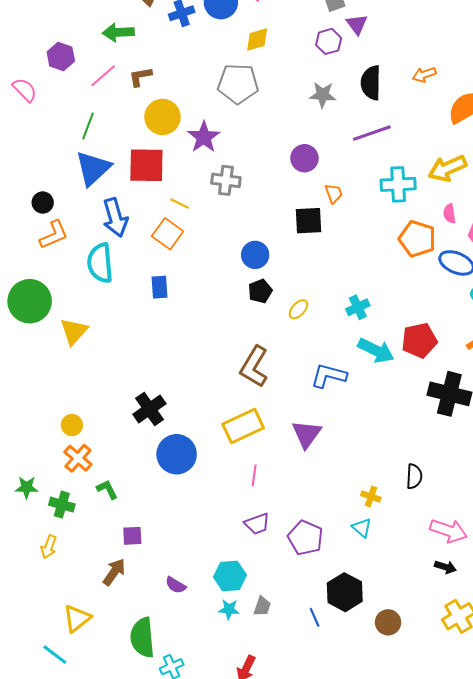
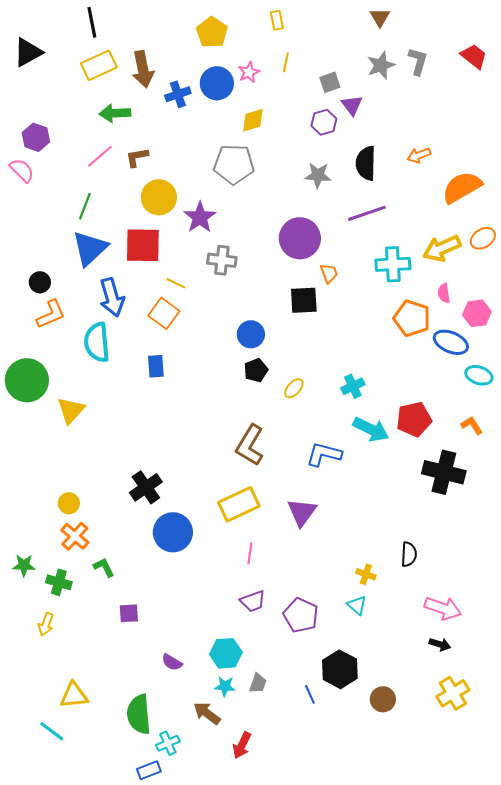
purple hexagon: (61, 57) -> (36, 137), moved
purple circle: (304, 158) -> (300, 238), size x1.5
brown arrow: (114, 572) -> (207, 713), moved, turned -88
yellow triangle: (77, 618) -> (74, 695), turned 32

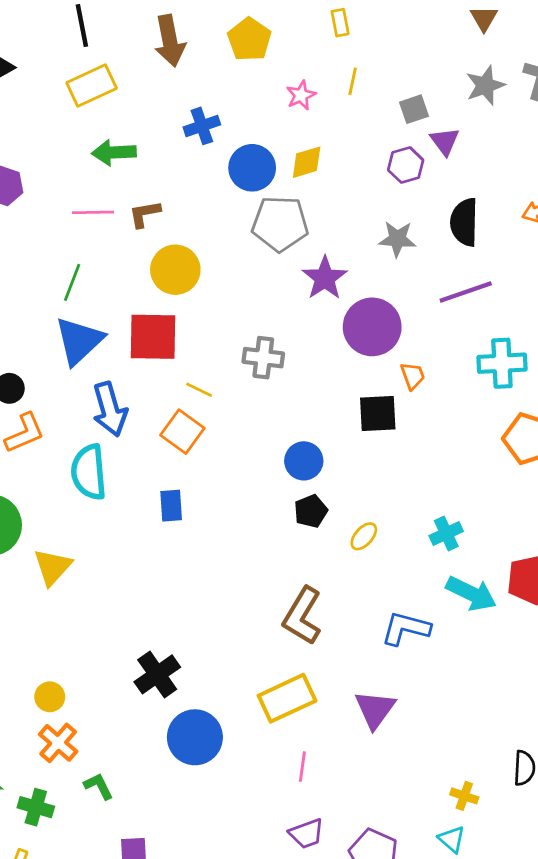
brown arrow: (143, 69) -> (170, 41), moved
blue circle: (217, 83) -> (252, 168), moved
pink line: (100, 156) -> (93, 212), turned 40
purple star: (200, 217) -> (325, 278), moved

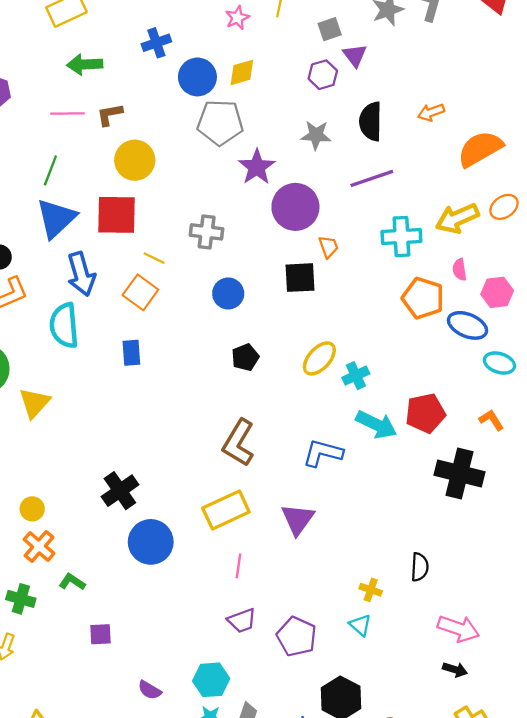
blue circle: (304, 461) -> (228, 293), moved
yellow ellipse: (364, 536) -> (319, 358), moved, size x1.5
green L-shape: (99, 786) -> (72, 582), turned -30

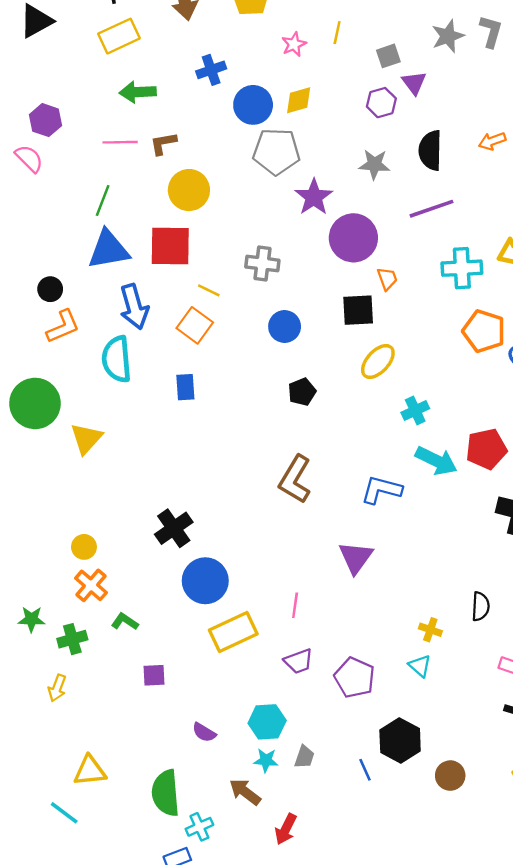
blue triangle: (56, 218) -> (108, 250), turned 33
yellow ellipse: (319, 358) -> (378, 361), moved
yellow rectangle: (226, 510) -> (233, 632), moved
green cross: (21, 599) -> (72, 639), turned -32

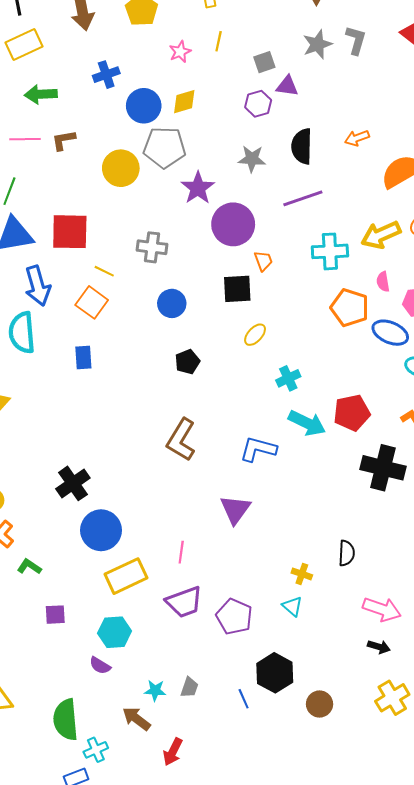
purple triangle: (414, 83) -> (287, 86), turned -45
yellow circle: (189, 190) -> (121, 168), moved
yellow ellipse: (378, 361) -> (255, 335), size x0.7
purple trapezoid: (299, 661) -> (184, 602), size x1.4
cyan hexagon: (267, 722) -> (115, 632), moved

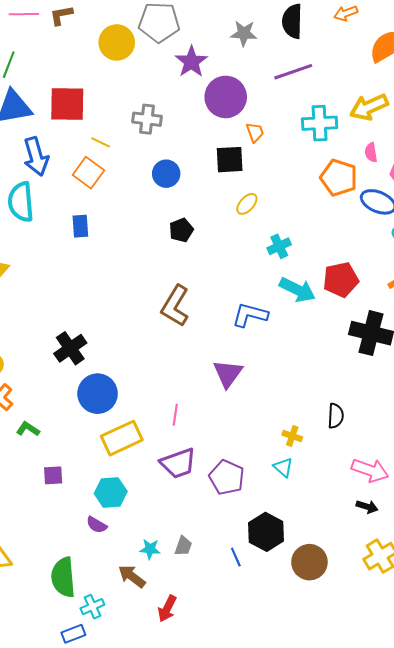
brown circle: (320, 704) -> (309, 562), size x1.4

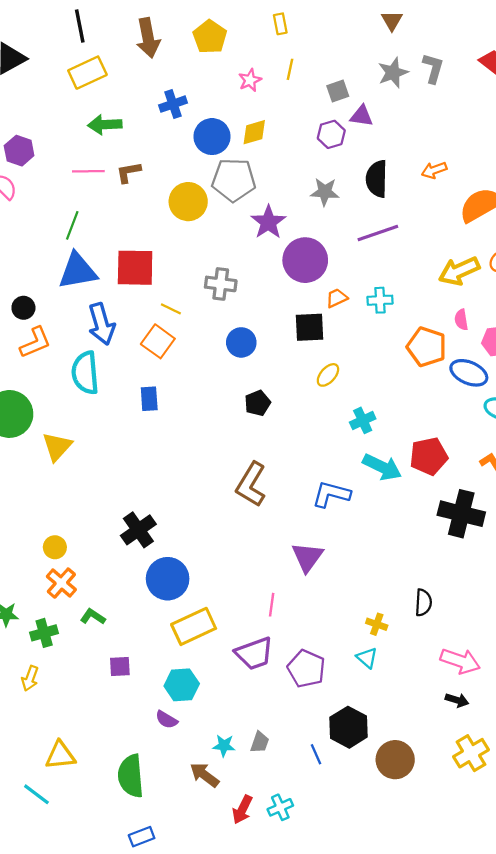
cyan cross: (320, 123) -> (380, 300), moved, size x0.7
orange trapezoid: (255, 132) -> (337, 298), turned -95
pink line: (175, 415) -> (272, 605), moved
cyan cross: (92, 607) -> (280, 807), moved

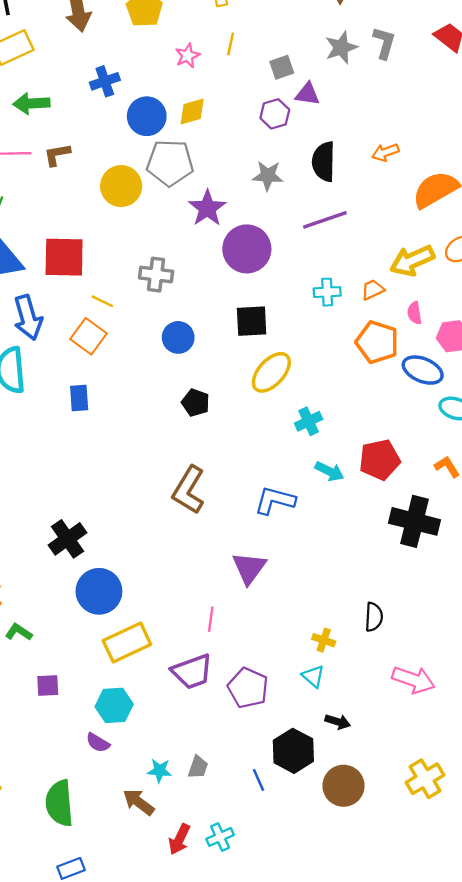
orange trapezoid: (337, 298) -> (373, 290), moved
yellow ellipse: (328, 375) -> (271, 372), size x1.6
black pentagon: (258, 403) -> (196, 403), turned -30
cyan arrow: (382, 467) -> (330, 471), size x0.7
black arrow: (457, 700) -> (338, 722), moved

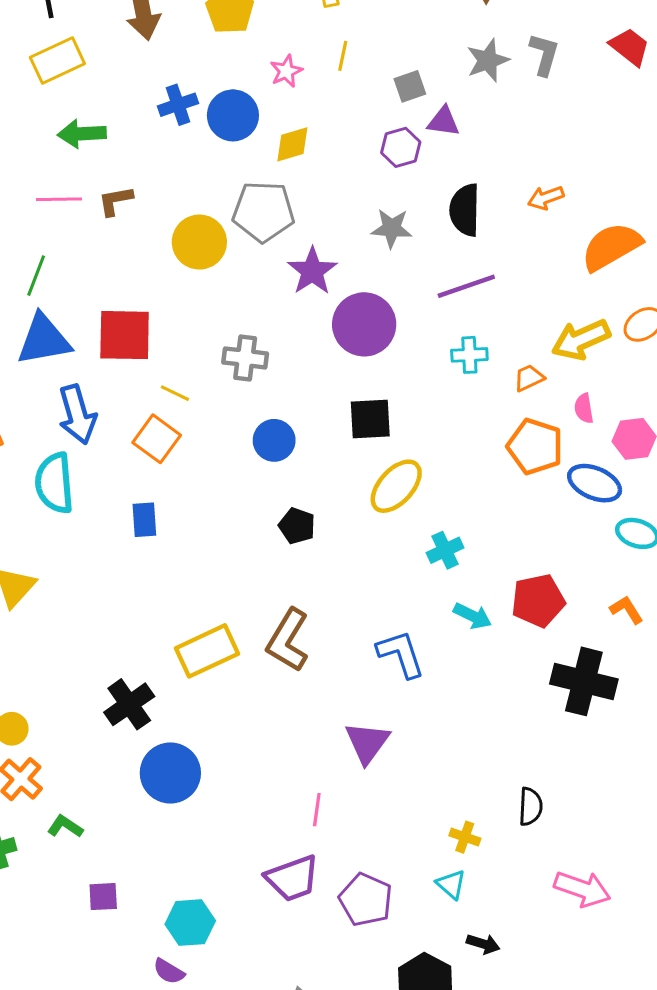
blue circle: (147, 116) -> (233, 115), moved
cyan cross: (327, 292) -> (469, 355), moved
blue L-shape: (275, 500) -> (401, 654), turned 57
yellow rectangle: (127, 643) -> (207, 651), moved

